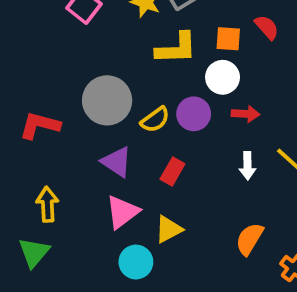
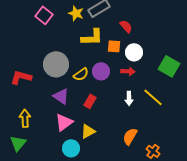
red semicircle: (267, 27) -> (126, 26), moved
orange square: (228, 39) -> (114, 46), moved
white circle: (223, 77) -> (134, 52), moved

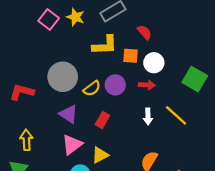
yellow star: (76, 13) -> (76, 17), moved

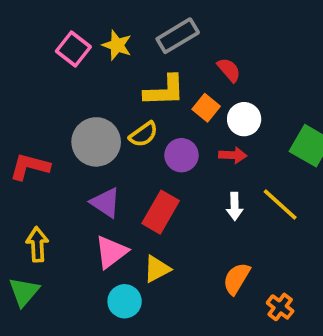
orange square: (130, 56) -> (206, 108), turned 35
yellow semicircle: (92, 88) -> (144, 134), moved
red rectangle: (102, 120) -> (161, 212), size x1.5

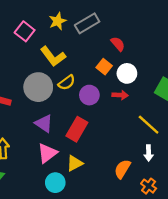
yellow star: (117, 45) -> (58, 21), moved, turned 30
yellow L-shape: (164, 91) -> (53, 56), moved, turned 55
white arrow: (235, 206) -> (149, 153), moved

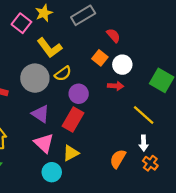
yellow star: (58, 21) -> (44, 13), moved
purple circle: (89, 95) -> (79, 94), moved
pink triangle: (47, 153) -> (44, 143), turned -40
orange cross: (149, 186) -> (150, 163), moved

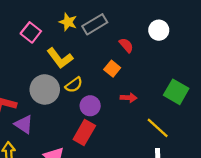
yellow star: (44, 13) -> (68, 22), moved, turned -30
white circle: (122, 65) -> (159, 30), moved
purple triangle: (41, 114) -> (24, 124), moved

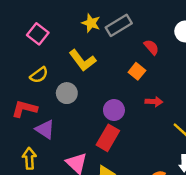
pink square: (31, 32) -> (38, 34), moved
yellow semicircle: (74, 85) -> (39, 75), moved
gray circle: (45, 89) -> (67, 93), size x0.7

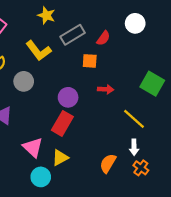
gray rectangle: (119, 25) -> (73, 35), moved
red semicircle: (151, 47) -> (103, 38), turned 77
orange square: (137, 71) -> (90, 61), turned -35

